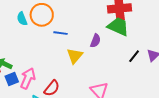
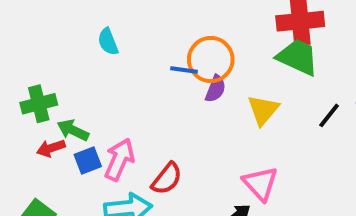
orange circle: (42, 15) -> (211, 60), moved
purple semicircle: (95, 41) -> (216, 89), moved
yellow triangle: (75, 56) -> (263, 110), moved

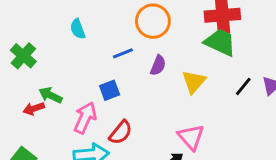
orange circle: (211, 60) -> (153, 21), moved
blue line: (184, 70) -> (123, 53), moved, turned -30
green cross: (39, 104) -> (23, 56), moved, turned -35
blue square: (88, 160) -> (110, 90), moved

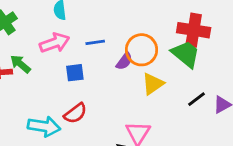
orange circle: (153, 21) -> (142, 50), moved
pink arrow: (85, 118) -> (55, 43), moved, turned 32

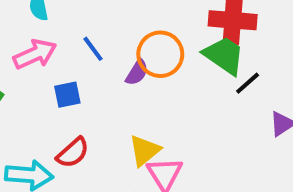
blue line: (95, 42) -> (93, 49), turned 66
yellow triangle: (153, 84) -> (145, 151), moved
black line: (197, 99) -> (248, 83), moved

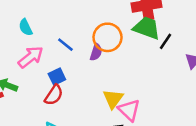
red semicircle: (73, 153) -> (54, 95), moved

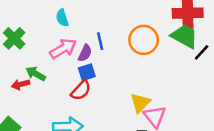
blue line: (65, 45) -> (100, 41), turned 30
purple semicircle: (96, 52) -> (85, 53), moved

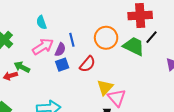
green trapezoid: (184, 36) -> (134, 46), moved
black line: (202, 52) -> (151, 37), moved
red semicircle: (81, 90) -> (87, 64), moved

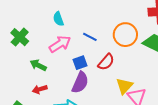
blue line: (72, 40) -> (90, 37), turned -48
purple semicircle: (60, 50) -> (80, 83), moved, size x1.5
red arrow: (10, 76) -> (40, 89), moved

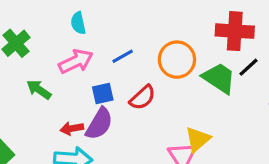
blue line: (90, 37) -> (123, 56), turned -64
yellow triangle: (124, 86) -> (198, 139), moved
red arrow: (40, 89) -> (72, 128), moved

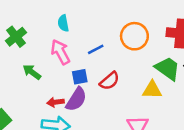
orange circle: (177, 60) -> (134, 36), moved
pink arrow: (76, 61) -> (60, 52), turned -95
yellow triangle: (198, 139) -> (152, 90), moved, turned 40

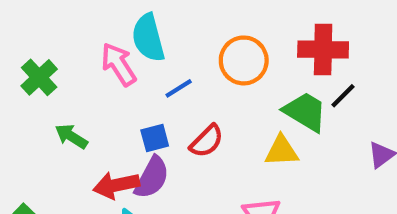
cyan semicircle: (63, 23) -> (148, 38), moved, size x1.6
pink arrow: (60, 52) -> (119, 64), moved
red arrow: (55, 102) -> (116, 185), size x1.5

